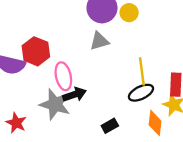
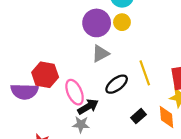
black ellipse: (141, 93) -> (117, 84), moved
gray star: (55, 104) -> (81, 124), moved, size x0.6
black rectangle: (110, 126) -> (138, 116), moved

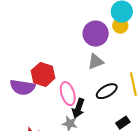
yellow circle: (122, 22) -> (120, 26), moved
black arrow: (88, 107) -> (78, 108), turned 132

